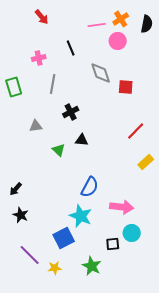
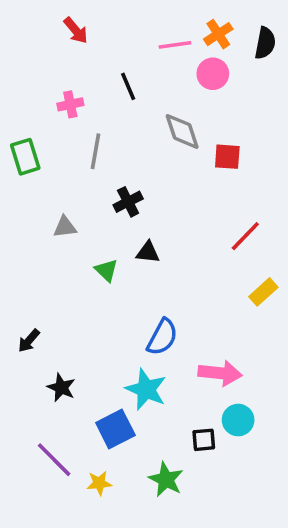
black star: (21, 215) -> (61, 388), moved

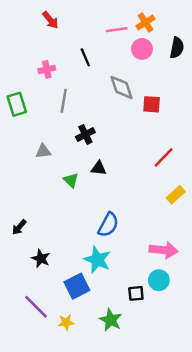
black semicircle: (265, 43) -> (177, 48), moved
pink arrow: (220, 373) -> (164, 250), moved

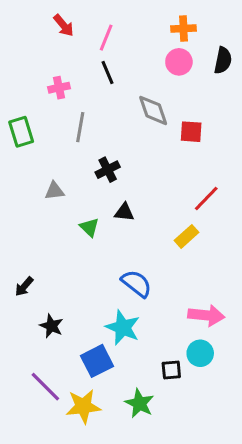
orange cross: (146, 22) -> (183, 28), turned 30
pink line: (117, 30) -> (106, 38), moved, turned -60
yellow rectangle: (176, 195) -> (187, 236), moved
blue semicircle: (108, 225) -> (136, 283), turned -80
yellow star: (66, 322) -> (83, 406), size x1.6

